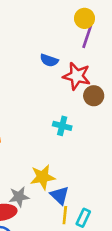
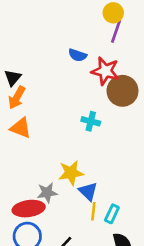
brown circle: (94, 96) -> (122, 91), size x1.5

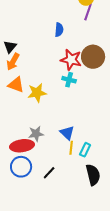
blue semicircle: (78, 55) -> (59, 30), turned -104
red star: (105, 71) -> (71, 60), moved
yellow star: (71, 173) -> (37, 93), moved

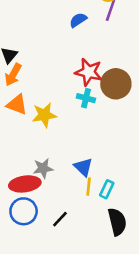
blue semicircle: (59, 30) -> (78, 20), moved, turned -128
brown circle: (93, 57) -> (116, 84), moved

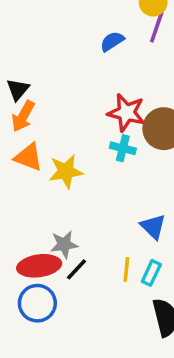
blue triangle: (83, 167) -> (153, 227), moved
black line: (60, 219) -> (77, 269), moved

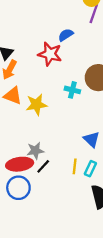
blue semicircle: (112, 41) -> (66, 35), moved
red star: (126, 113) -> (50, 54), moved

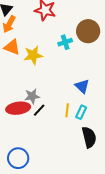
cyan cross: (72, 90) -> (65, 42), turned -32
blue circle: (18, 188) -> (18, 158), moved

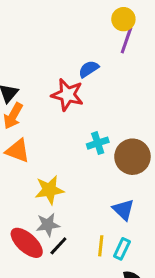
brown circle: (88, 31) -> (132, 157), moved
yellow star: (33, 55) -> (49, 190), moved
red ellipse: (18, 108) -> (27, 243), turned 50

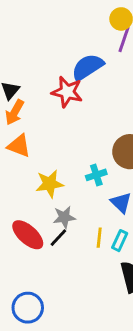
blue semicircle: (89, 69) -> (88, 67), size x1.6
cyan cross: (98, 143) -> (96, 175), moved
gray star: (48, 225) -> (64, 217), moved

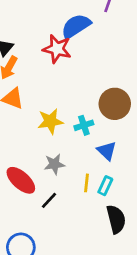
yellow star: (50, 184) -> (50, 121), moved
black line: (58, 238) -> (49, 200), moved

